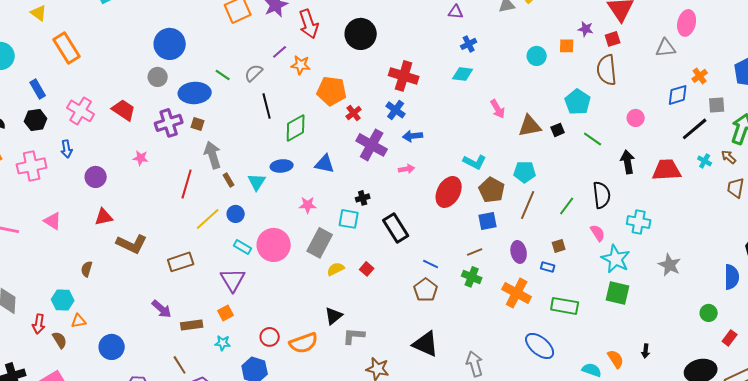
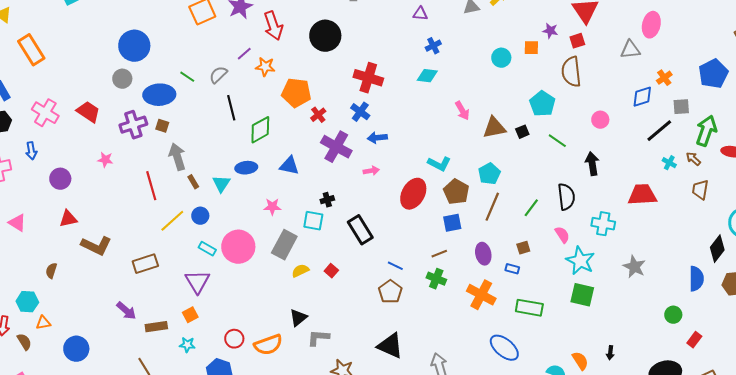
red trapezoid: (667, 170) -> (642, 195), moved
cyan pentagon: (525, 172) -> (489, 174), turned -30
red line: (187, 184) -> (151, 186), turned -32

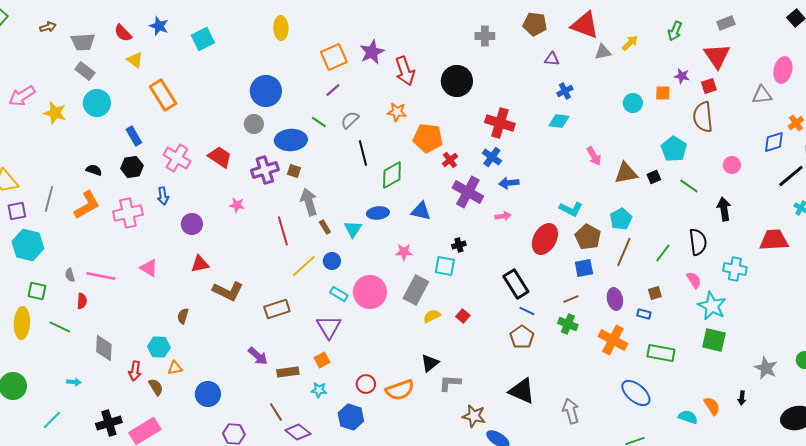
purple line: (244, 54) -> (333, 90), moved
black rectangle: (360, 230) -> (516, 284), moved
gray star: (634, 267) -> (766, 368), moved

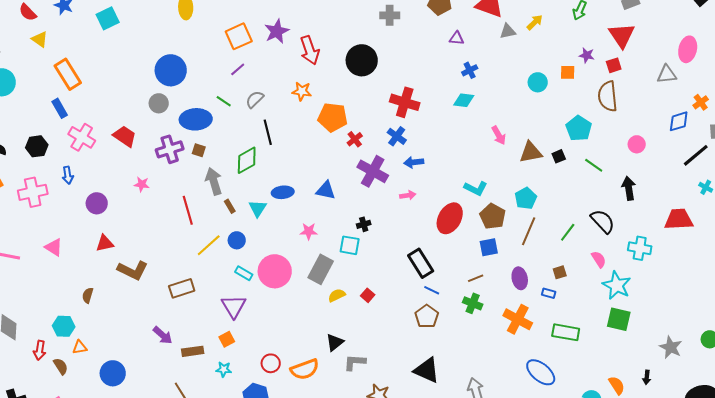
blue rectangle: (134, 136) -> (60, 108), moved
green diamond: (392, 175) -> (247, 160), moved
black semicircle: (698, 242) -> (603, 221), turned -36

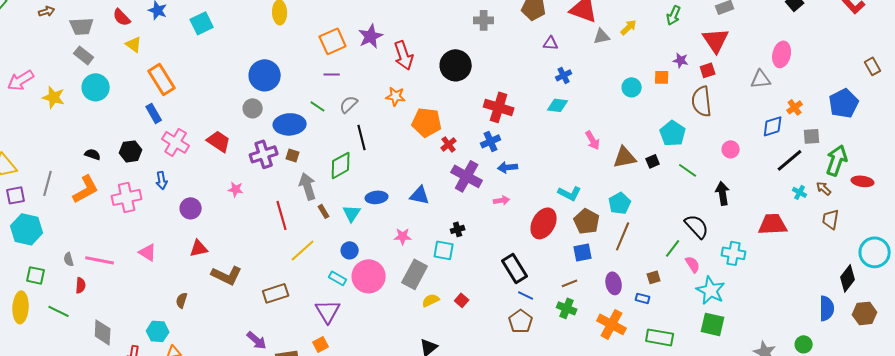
purple line: (238, 69) -> (332, 74), turned 42
blue cross: (397, 136) -> (491, 141), turned 30
green line: (568, 232) -> (673, 248), moved
blue circle: (237, 240) -> (350, 250), moved

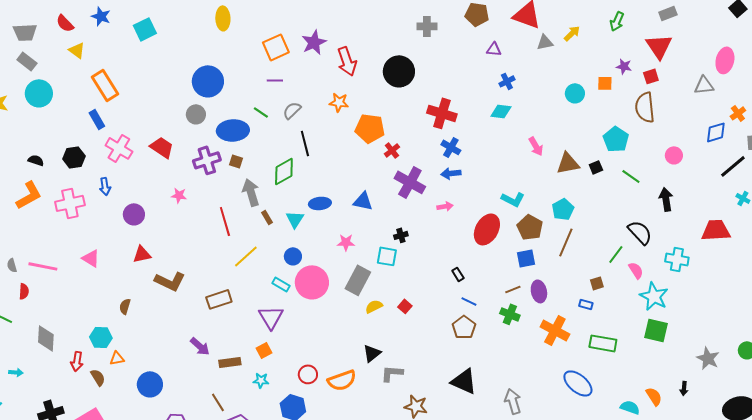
blue cross: (491, 141) -> (451, 147), moved, turned -36
black rectangle: (515, 268) -> (458, 274), size x0.5
purple ellipse: (614, 283) -> (539, 291), moved

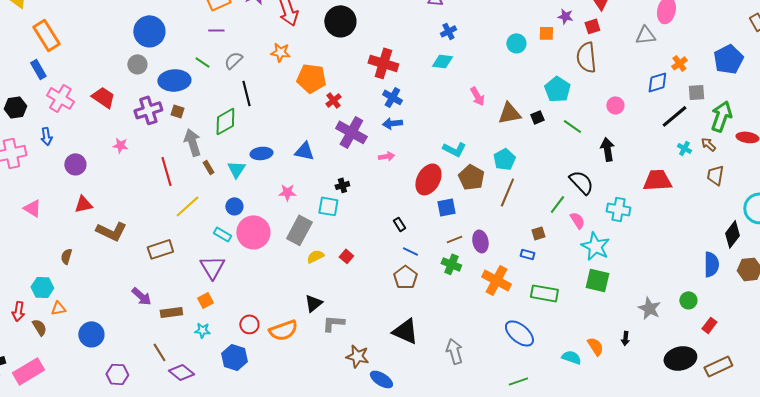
blue square: (526, 258) -> (446, 207), moved

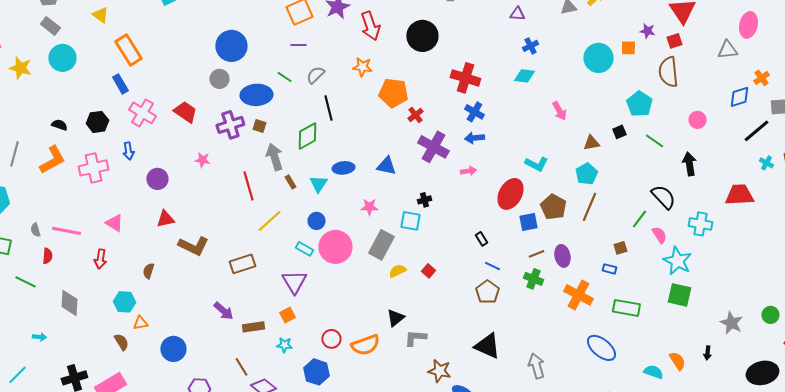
cyan circle: (516, 43) -> (598, 58), size x1.5
brown triangle: (509, 113) -> (591, 143), moved, size x0.7
brown pentagon: (471, 177) -> (553, 207), moved
red arrow: (18, 311) -> (100, 259), moved

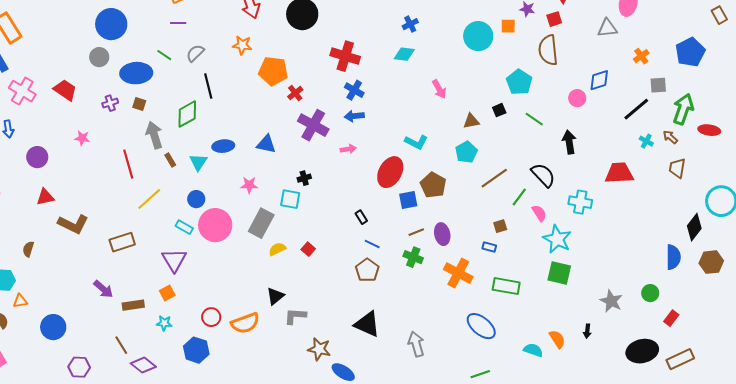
blue diamond: (739, 97) -> (599, 80), moved
purple cross: (230, 125) -> (110, 103), size x0.6
brown line: (589, 207) -> (494, 178), moved, turned 32

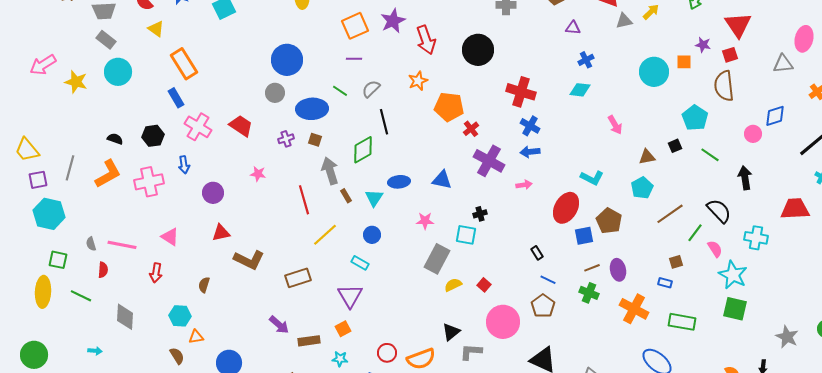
orange star: (242, 45) -> (418, 81), turned -30
pink circle: (215, 225) -> (503, 322), moved

